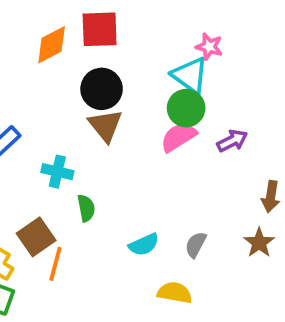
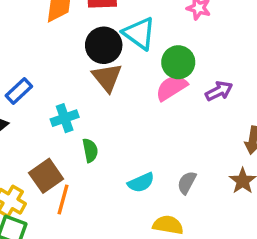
cyan triangle: (190, 75) -> (139, 33), moved
cyan cross: (57, 172) -> (65, 118), turned -32

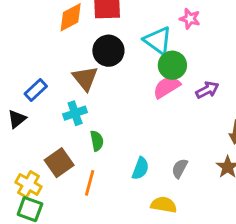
cyan triangle: (139, 33) -> (158, 41), moved
brown triangle: (107, 77) -> (85, 78), moved
cyan semicircle: (141, 183) -> (140, 168), turned -45
orange line: (63, 200) -> (90, 183), moved

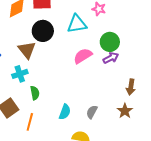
cyan triangle: (158, 41) -> (77, 24), turned -45
green circle: (172, 65) -> (110, 42), moved

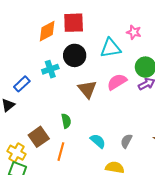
brown triangle: (27, 50) -> (87, 89), moved
cyan cross: (20, 74) -> (50, 69), moved
cyan semicircle: (65, 112) -> (98, 141), turned -70

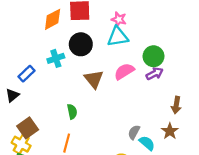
pink star: (134, 32) -> (119, 19), moved
brown square: (39, 137) -> (28, 128), moved
cyan semicircle: (98, 141) -> (147, 143), moved

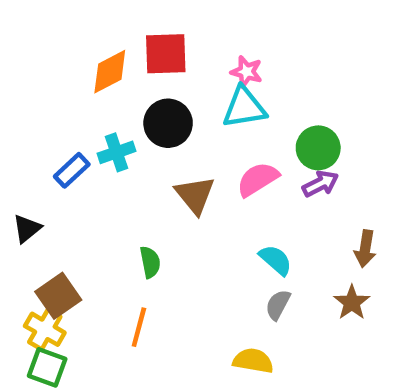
blue rectangle: (27, 74) -> (72, 170), moved
cyan semicircle: (147, 143) -> (276, 260), moved

